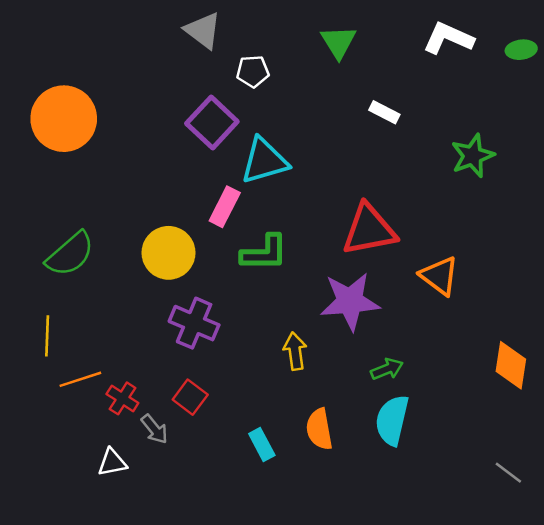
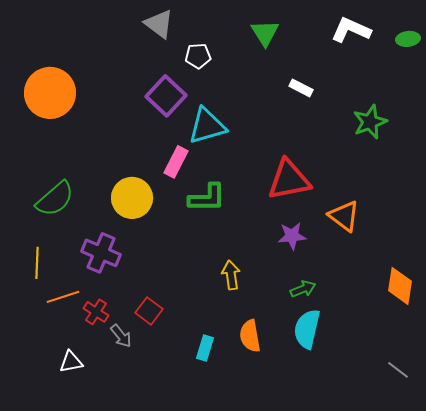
purple star: (350, 301) -> (292, 236), moved, size x0.6
purple cross: (194, 323) -> (101, 253), moved
cyan rectangle: (262, 444) -> (205, 348), turned 45
white triangle: (112, 462) -> (71, 362), moved

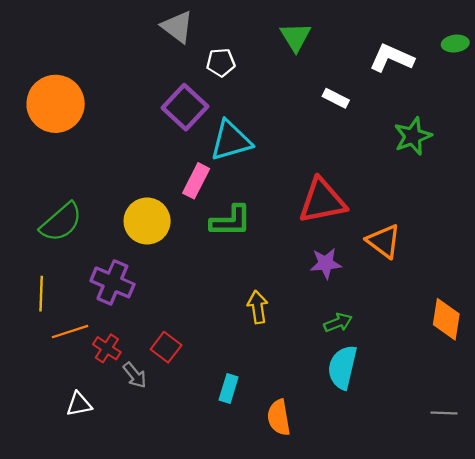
white L-shape: (351, 30) -> (392, 58), moved
orange semicircle: (250, 336) -> (279, 418), moved
gray line: (398, 370) -> (444, 413), turned -35

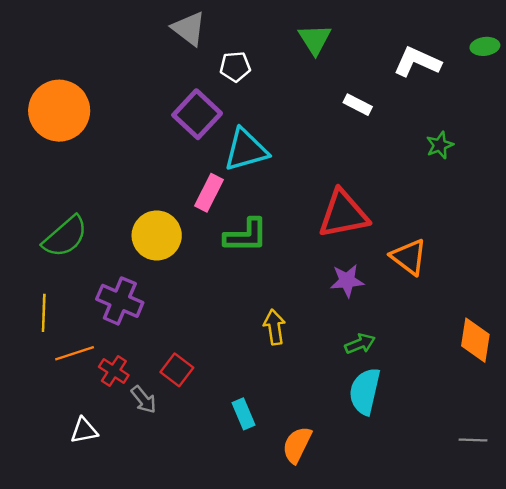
green star: (413, 136) -> (440, 145), size x0.7
cyan rectangle: (229, 388) -> (243, 414), turned -40
orange semicircle: (279, 418) -> (297, 445), turned 36

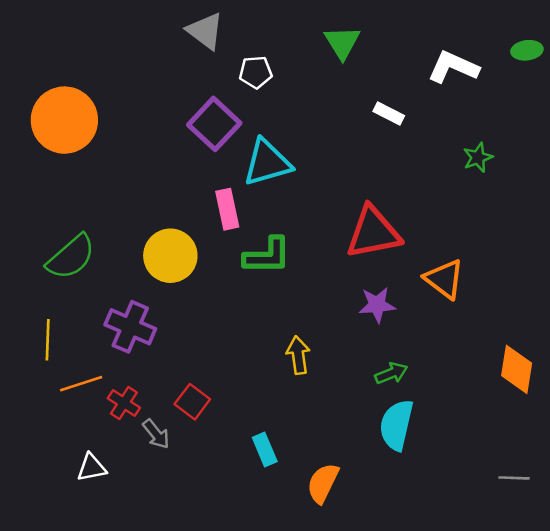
pink rectangle: (209, 193) -> (227, 209), turned -39

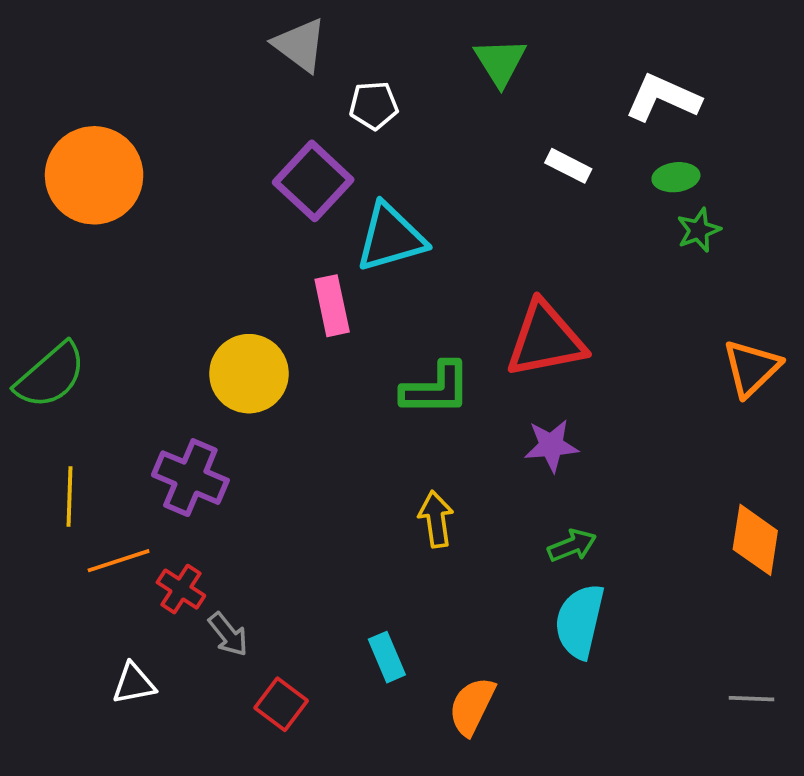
green ellipse: (527, 50) -> (676, 177), moved
green L-shape: (267, 256) -> (436, 389), moved
green semicircle: (71, 257) -> (51, 376), moved
orange triangle: (444, 279) -> (752, 368), moved, turned 39
red square: (192, 402) -> (281, 704), moved

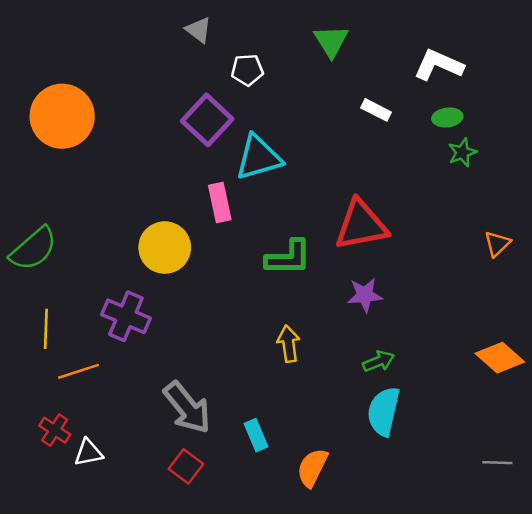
gray triangle: (300, 45) -> (198, 30), size x0.7
orange triangle: (752, 368) -> (497, 244), size x0.7
orange diamond: (755, 540) -> (500, 358), turned -57
red cross: (181, 589) -> (55, 430), moved
gray arrow: (228, 634) -> (187, 408), moved, size x1.8

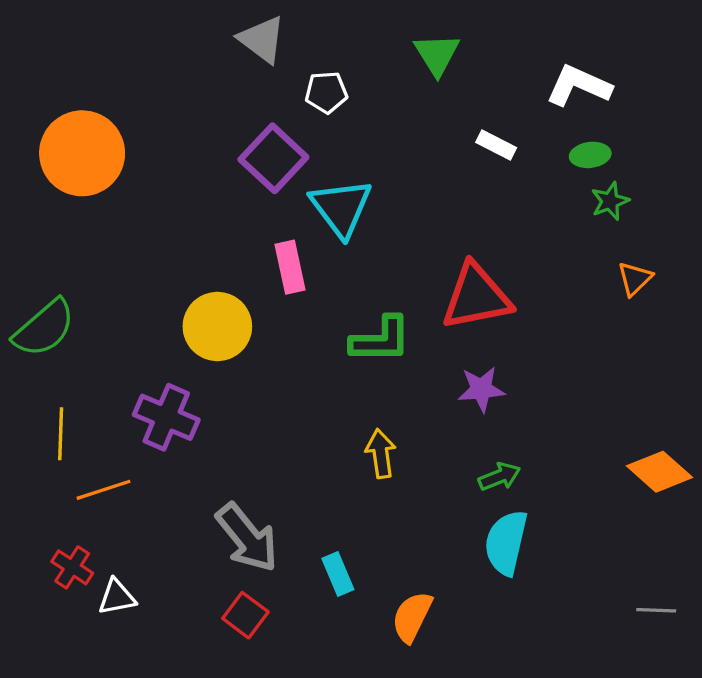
gray triangle: (198, 30) -> (262, 39), size x1.4
cyan triangle: (258, 157) -> (341, 208), turned -51
orange triangle: (497, 244) -> (635, 279), moved

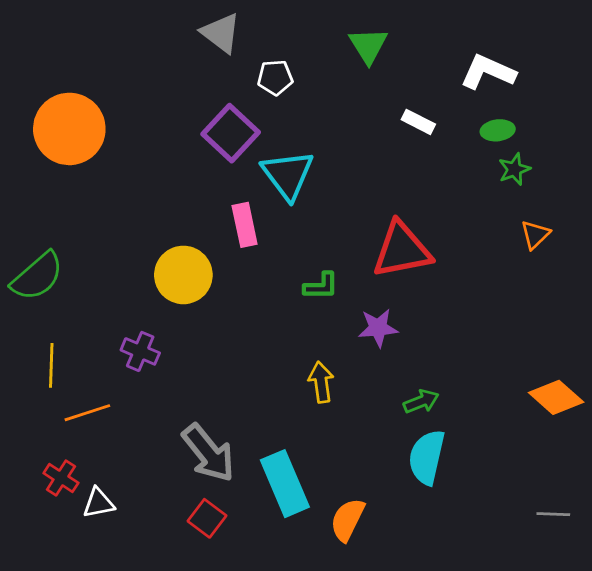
green L-shape: (381, 340) -> (321, 286), size x0.7
purple star: (481, 389) -> (378, 328), moved
purple cross: (166, 417) -> (140, 351), size x0.7
cyan rectangle: (338, 574) -> (285, 484), size x1.8

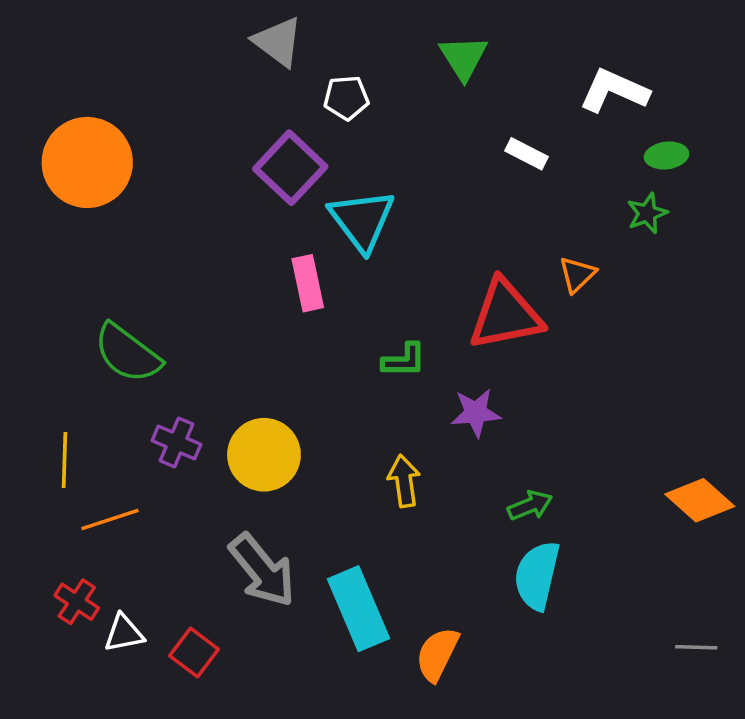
green ellipse: (498, 130) -> (667, 155), moved
orange triangle: (535, 235) -> (577, 274), moved
yellow circle: (183, 275) -> (264, 455), moved
green semicircle: (37, 276) -> (127, 353), moved, turned 78
red square: (207, 518) -> (194, 653), moved

